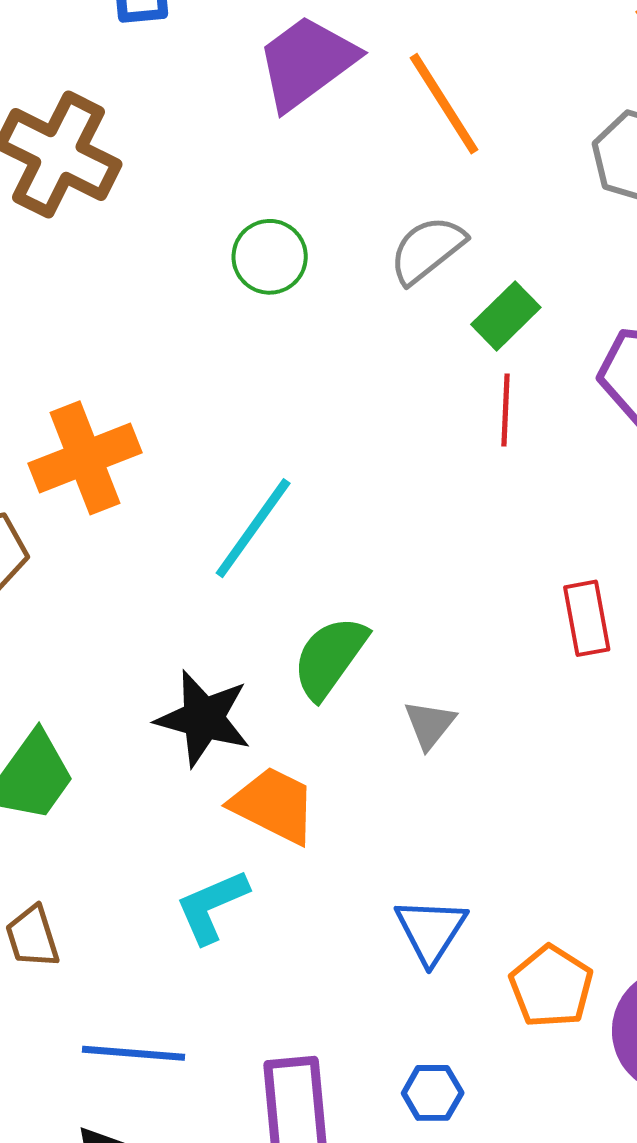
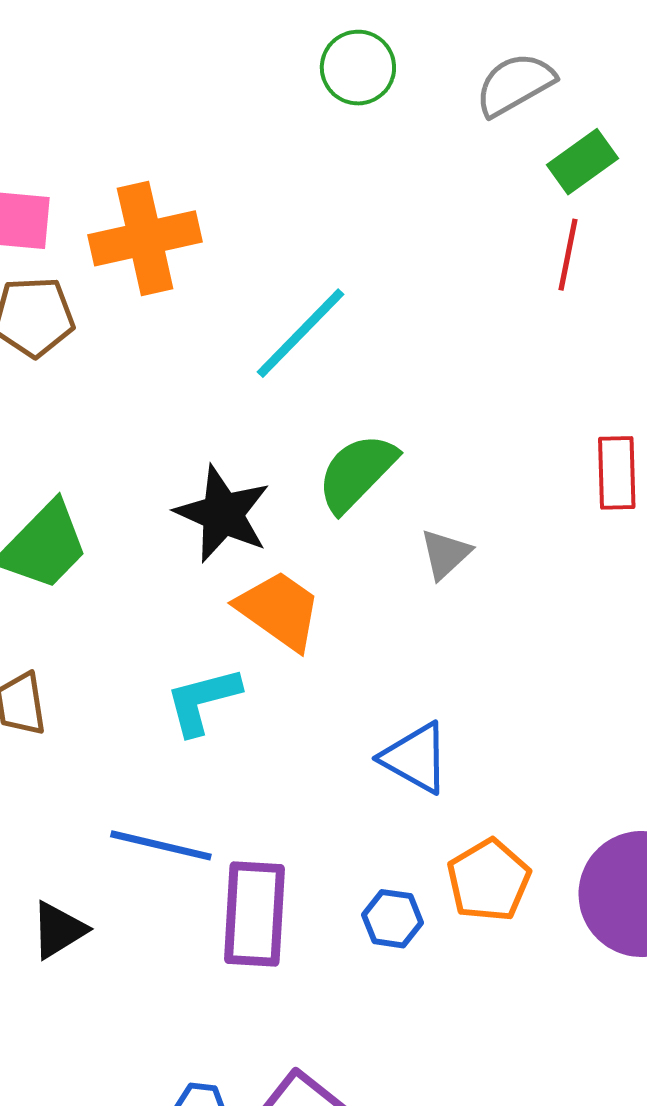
blue triangle: (431, 930) -> (415, 758), turned -42
orange pentagon: (551, 986) -> (489, 880), moved
blue line: (133, 1053) -> (161, 845), moved

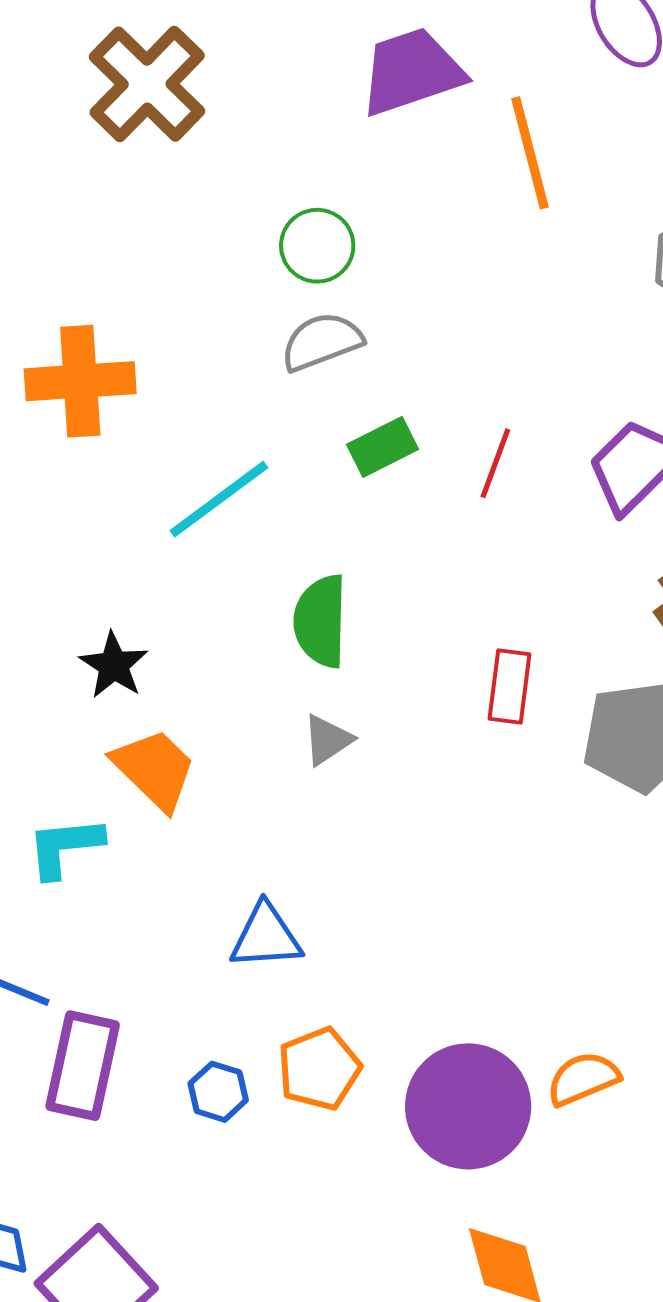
gray semicircle: (515, 84) -> (322, 342), moved
green rectangle: (582, 162) -> (383, 447), moved
green semicircle: (357, 473) -> (321, 621), moved, turned -52
black star: (223, 514) -> (114, 665), size x0.7
blue triangle: (415, 758) -> (266, 936), turned -42

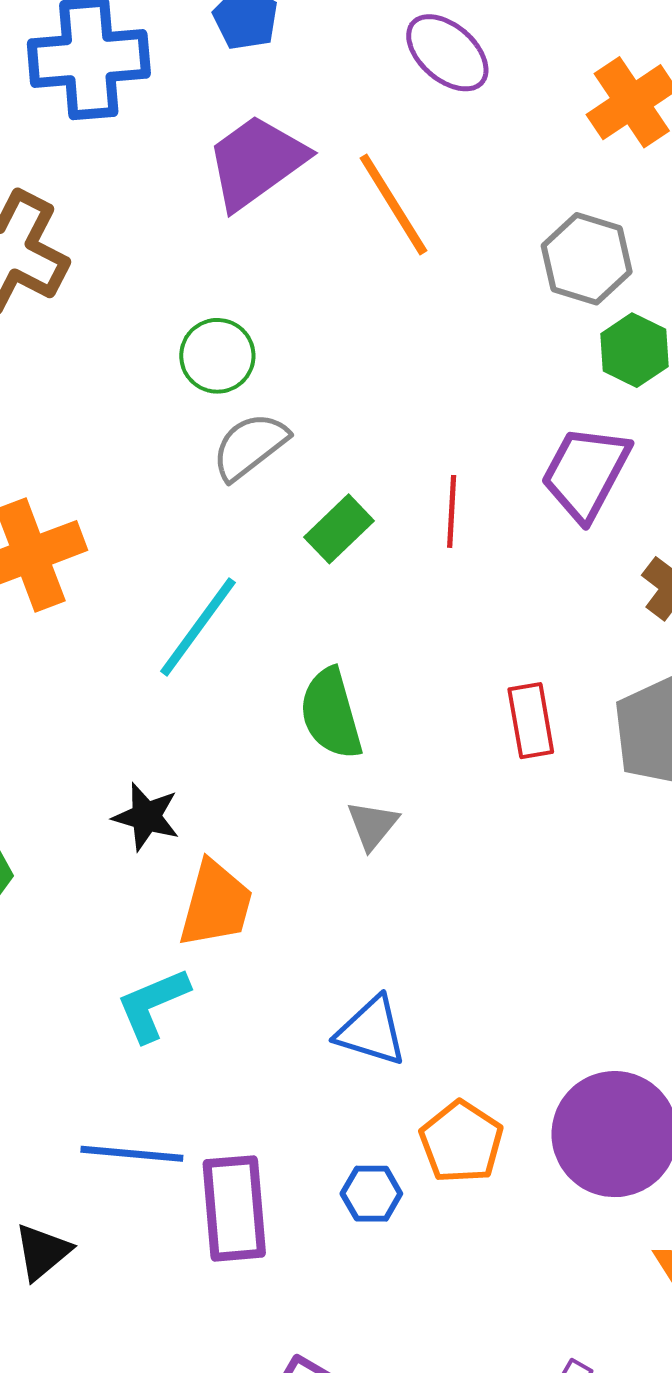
orange trapezoid: (154, 769) -> (216, 904), turned 78
blue triangle: (266, 936) -> (371, 1031), turned 38

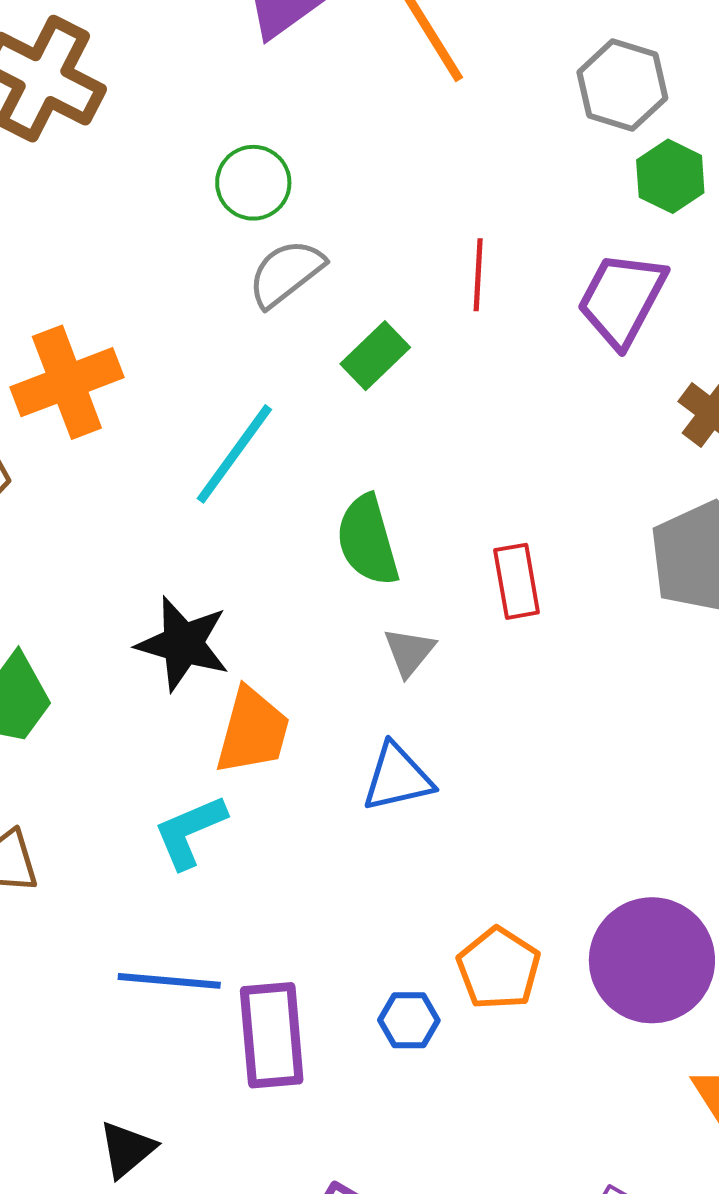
red line: (452, 511) -> (478, 275), moved
red rectangle: (531, 721) -> (517, 581), moved
black star: (146, 817) -> (183, 644), size x1.4
blue triangle: (371, 1031) -> (397, 778), moved, turned -30
black triangle: (42, 1252) -> (127, 1149), moved

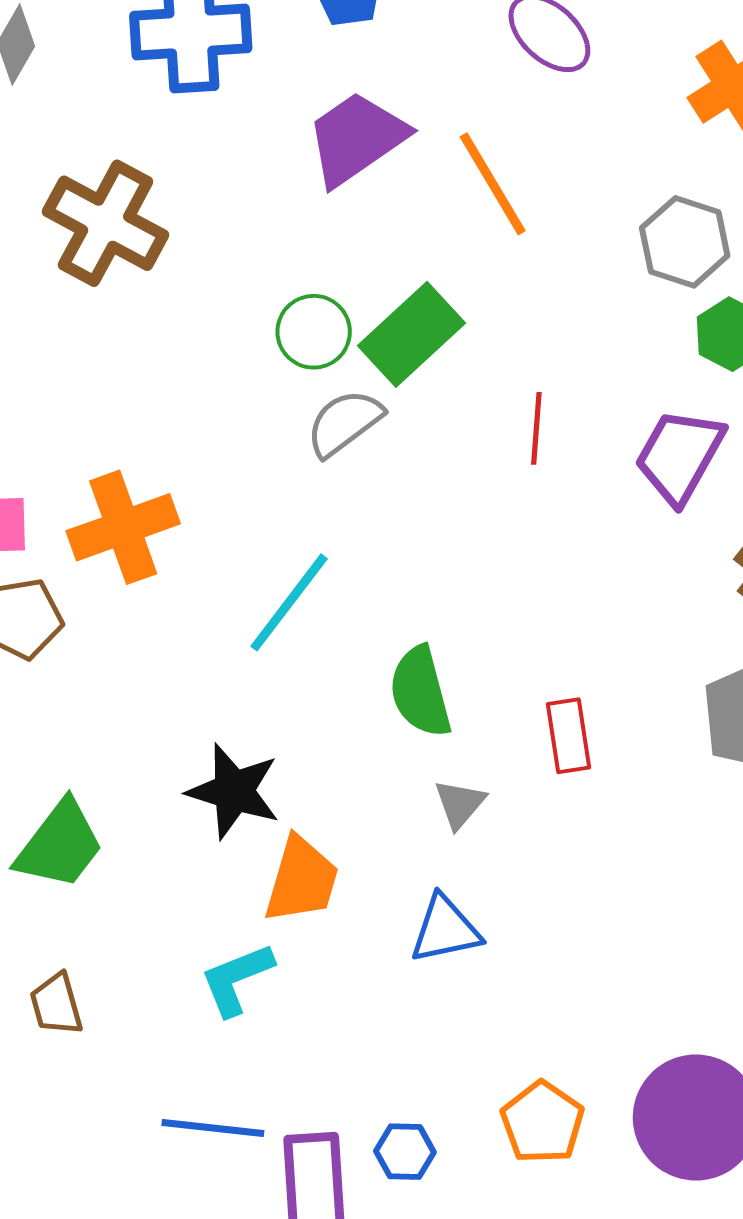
green rectangle: (375, 356) -> (412, 334), moved, size x1.5
blue hexagon: (409, 1020) -> (405, 1152), moved

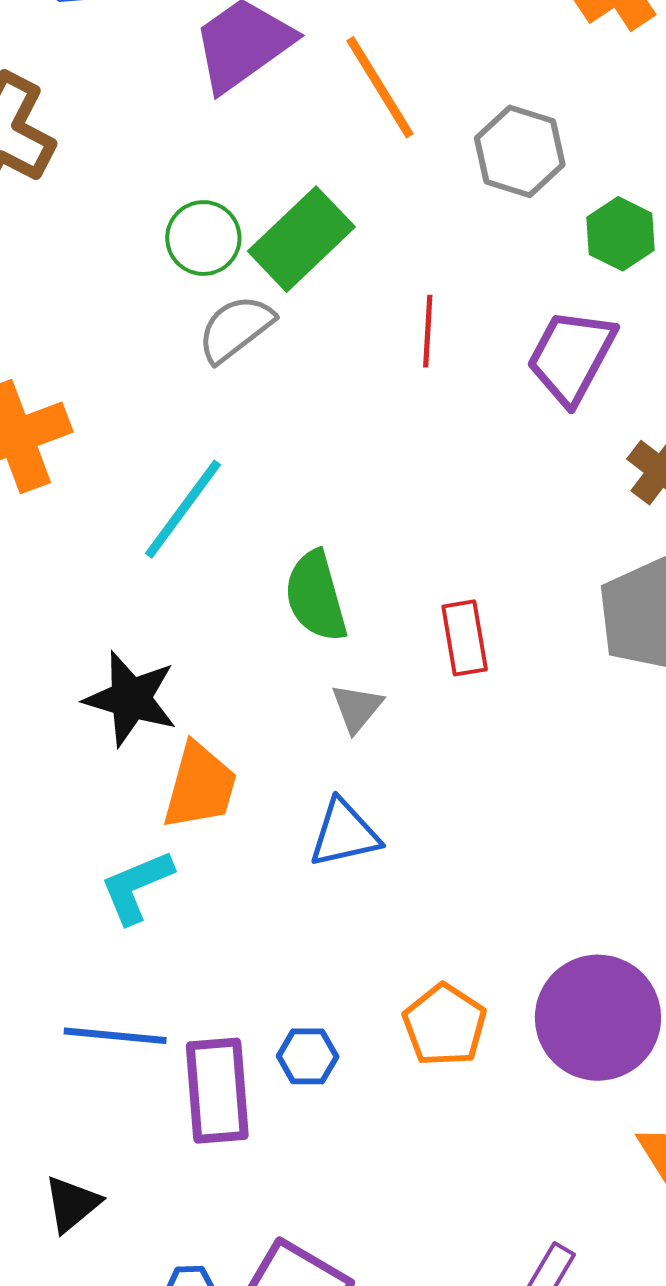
gray hexagon: (685, 242) -> (520, 151), moved

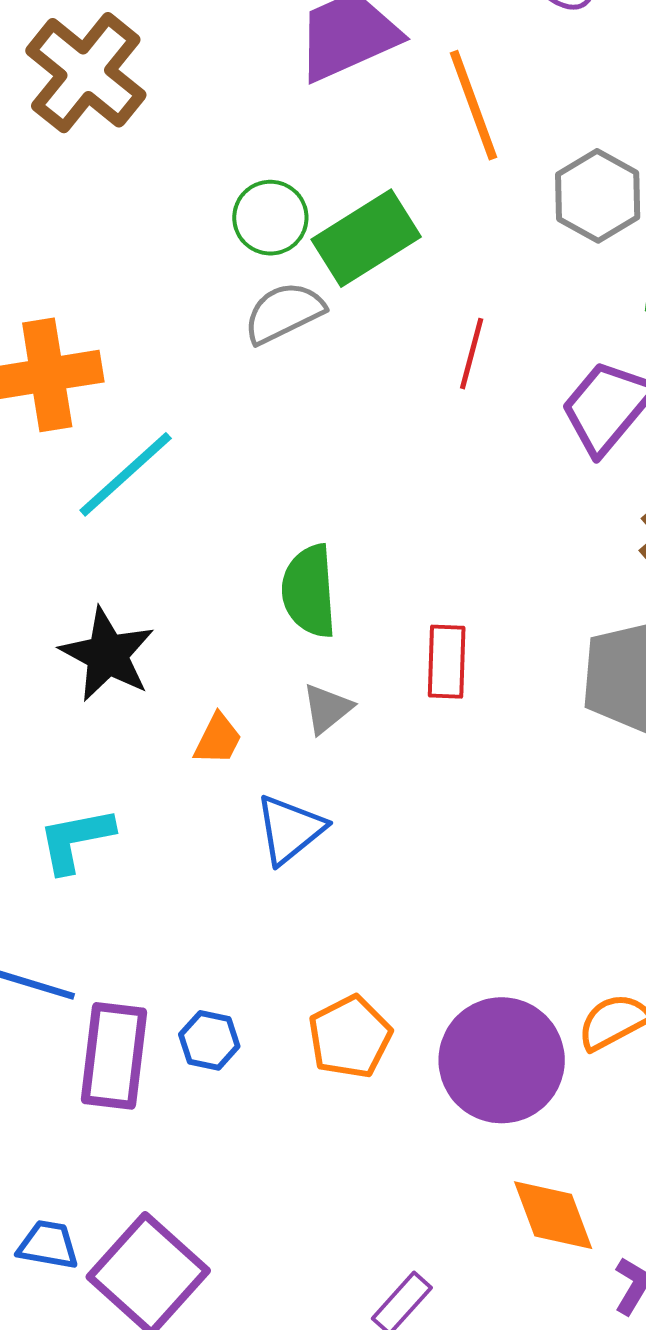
cyan line: (183, 509) -> (126, 474), moved
orange trapezoid: (200, 786) -> (218, 739), moved, size x0.6
blue triangle: (344, 834) -> (290, 829), turned -38

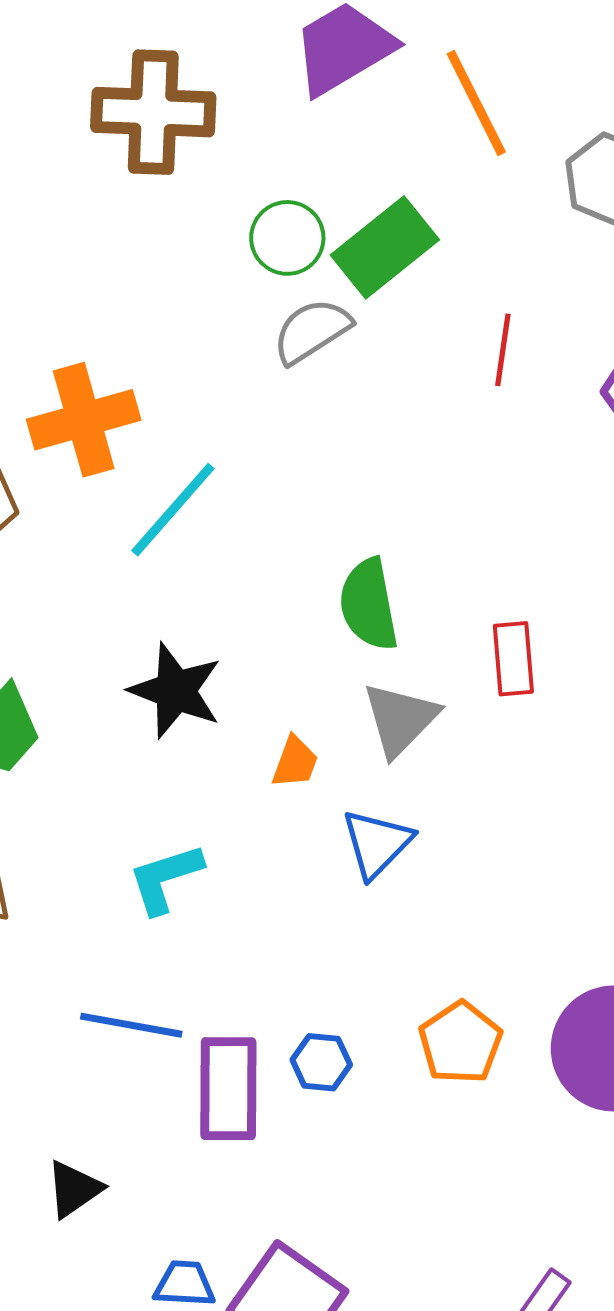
brown cross: (86, 73) -> (153, 112), moved, turned -30
gray triangle: (327, 709) -> (400, 719), size x1.5

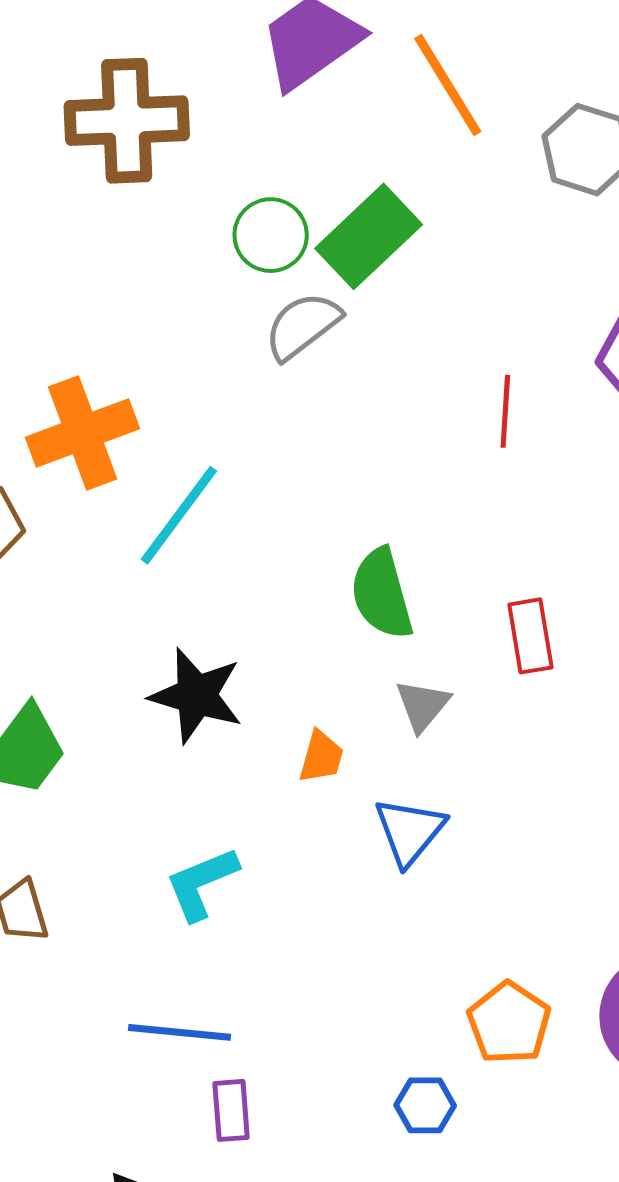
red line: (503, 350) -> (505, 411), moved
gray triangle: (400, 719) -> (422, 705), size x0.7
blue hexagon: (321, 1062) -> (425, 1105), moved
purple rectangle: (228, 1089) -> (231, 1110), moved, size x0.6

